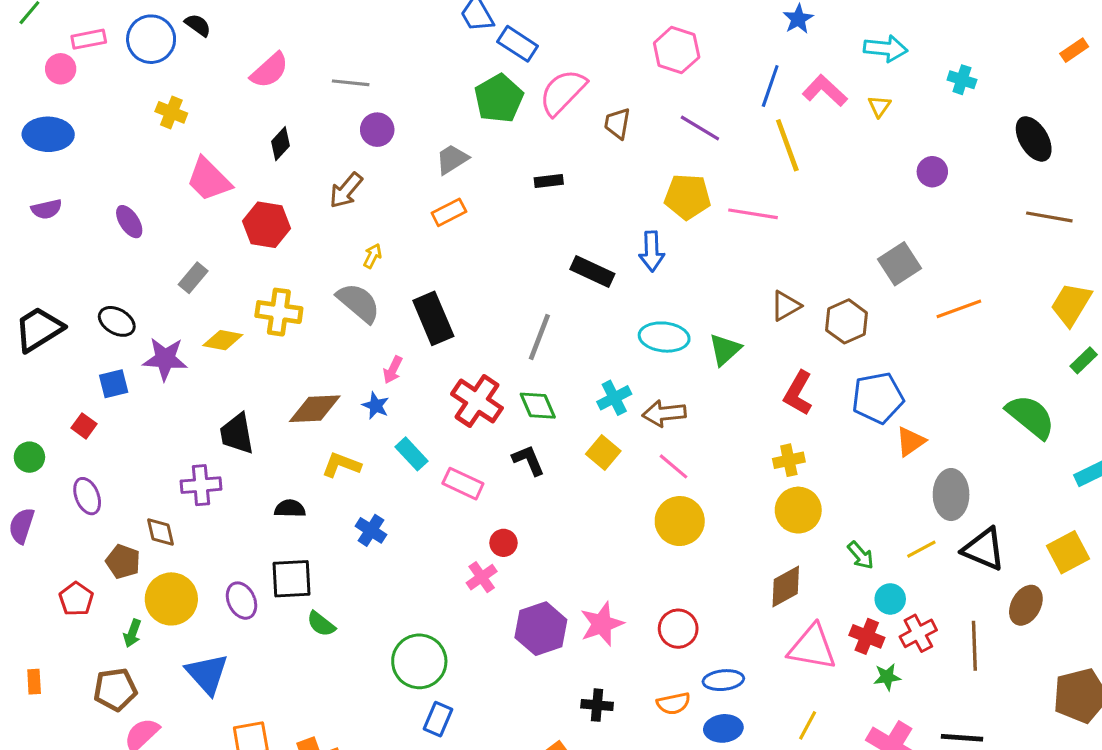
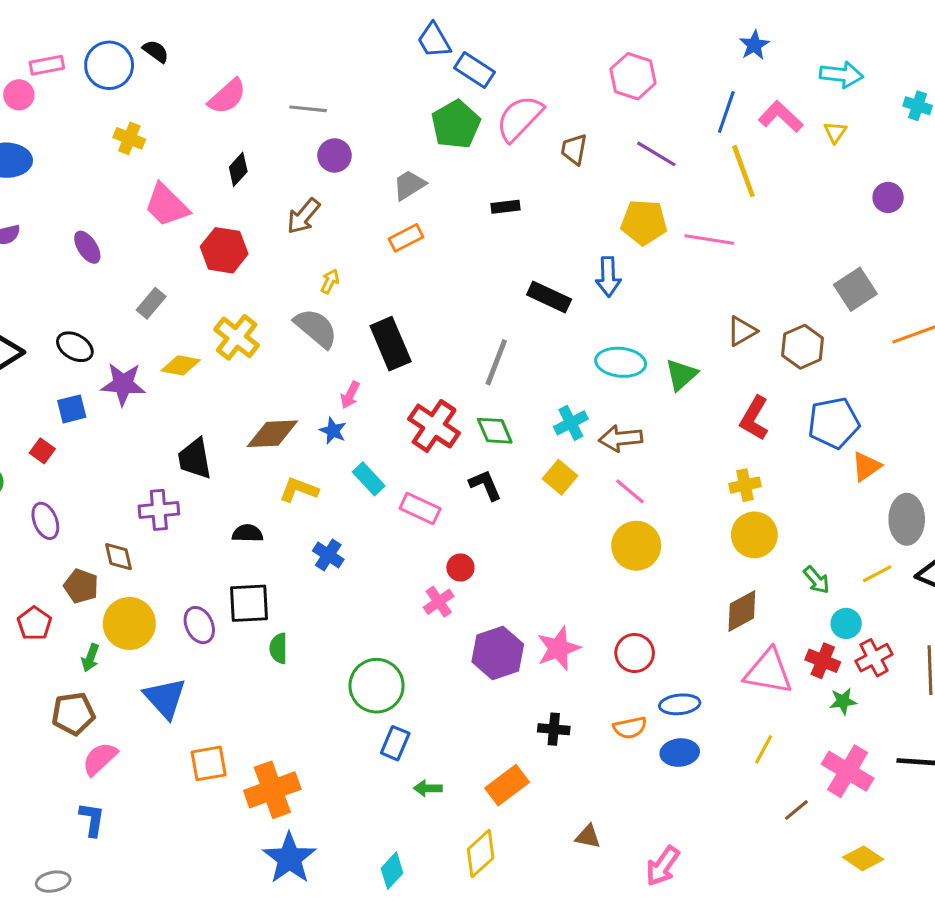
yellow cross: (279, 312) -> (237, 337), turned 30
green semicircle: (321, 624) -> (279, 648), turned 52

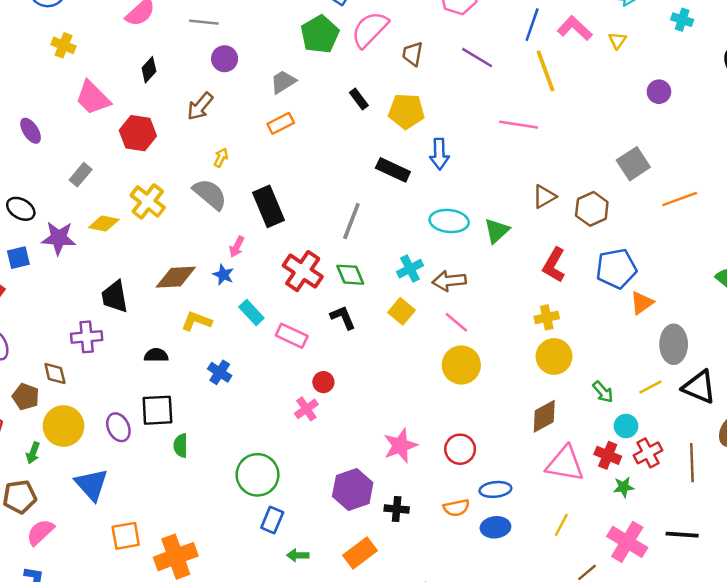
black rectangle: (506, 207) -> (359, 99), turned 60
yellow pentagon: (644, 222) -> (406, 111), moved
purple hexagon: (498, 653) -> (353, 489), moved

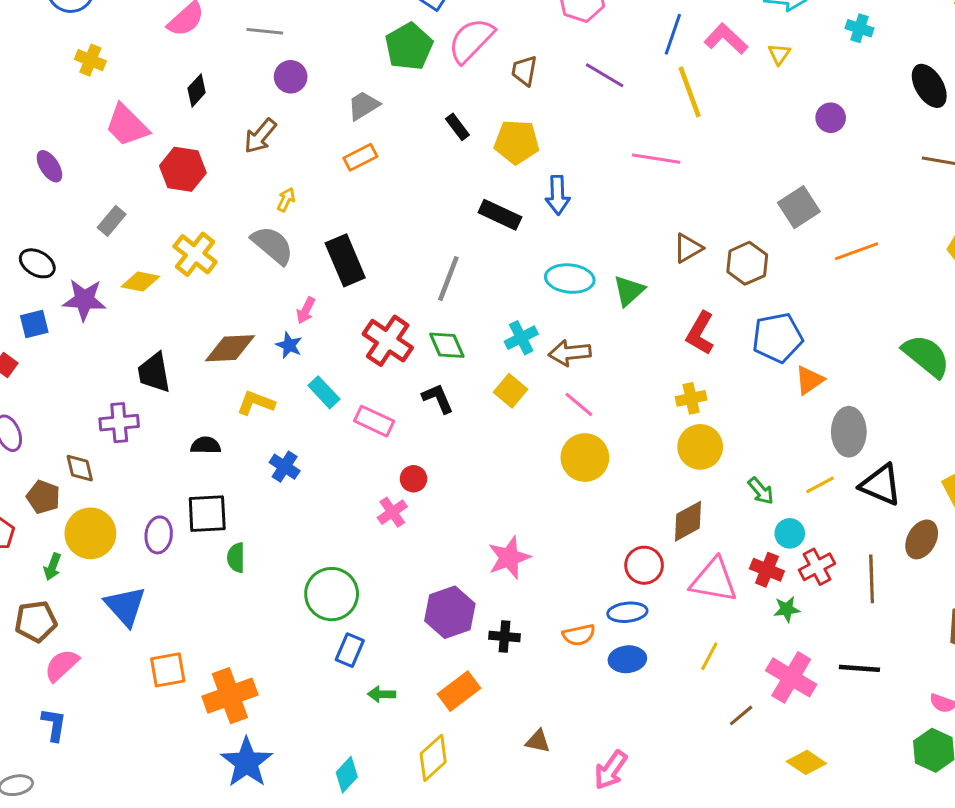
purple ellipse: (118, 427) -> (159, 535), turned 32
red circle: (460, 449) -> (644, 565), moved

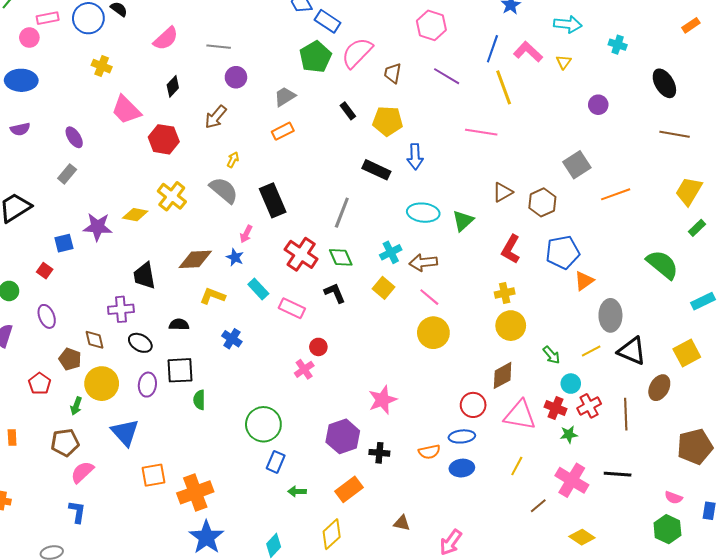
gray rectangle: (112, 221) -> (67, 174), moved
black ellipse: (37, 263) -> (140, 343), moved

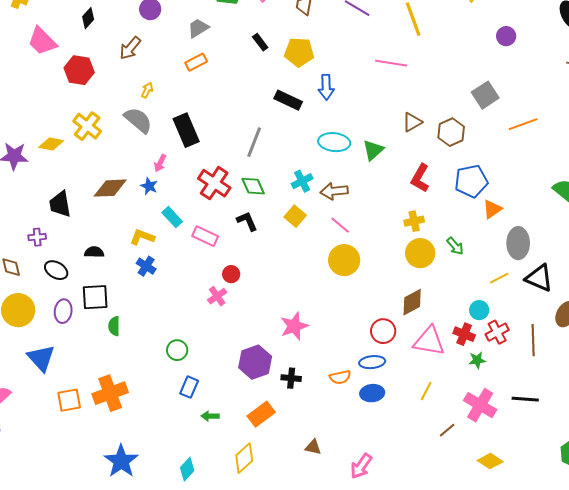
yellow L-shape: (213, 296) -> (142, 237), moved
purple cross: (121, 309) -> (37, 237), size x0.7
green arrow: (551, 355) -> (455, 246), moved
green circle: (263, 424) -> (177, 350), size x0.6
orange cross: (195, 492) -> (110, 393), moved

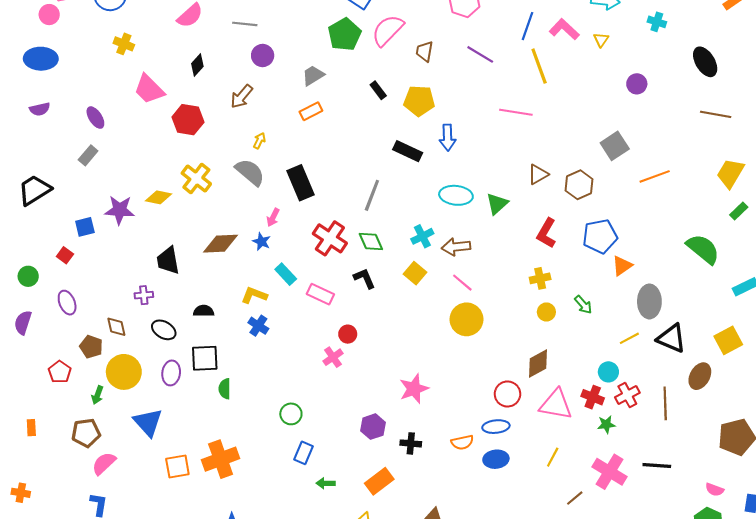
yellow circle: (420, 253) -> (546, 312), size x0.6
purple hexagon: (255, 362) -> (373, 427), size x0.7

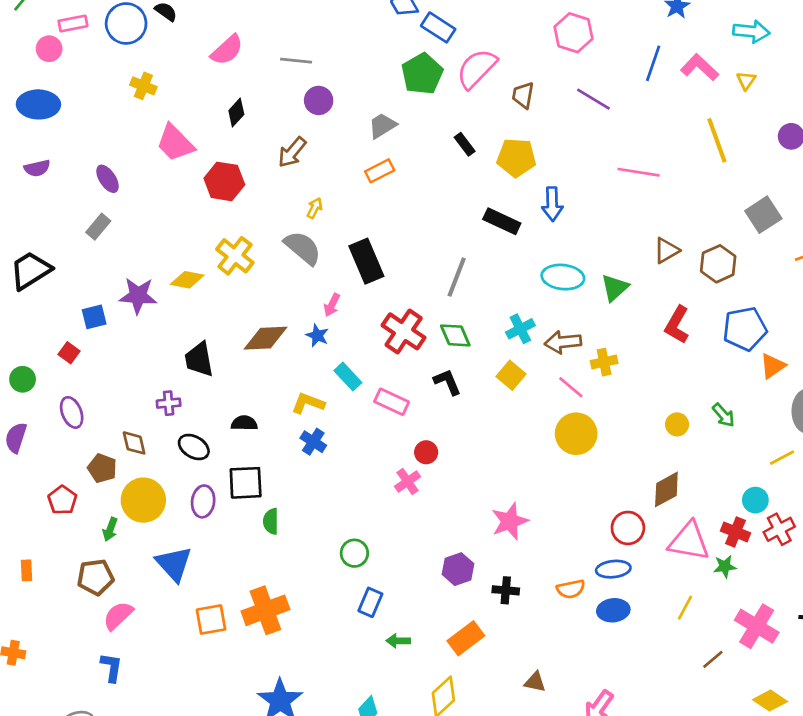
yellow line: (539, 66) -> (717, 140), moved
yellow cross: (540, 278) -> (604, 362), moved
green star: (606, 424) -> (725, 566), moved

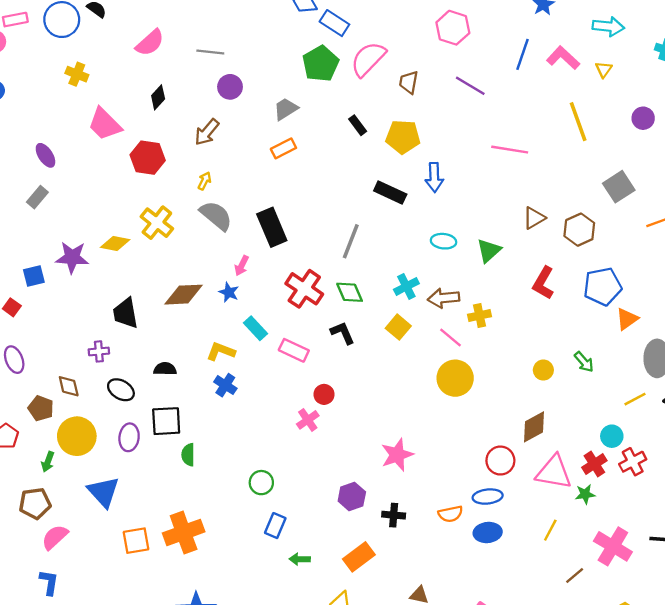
yellow arrow: (315, 208) -> (204, 181), moved
cyan ellipse: (563, 277) -> (444, 241), size x0.7
red cross: (735, 532) -> (594, 464), turned 35

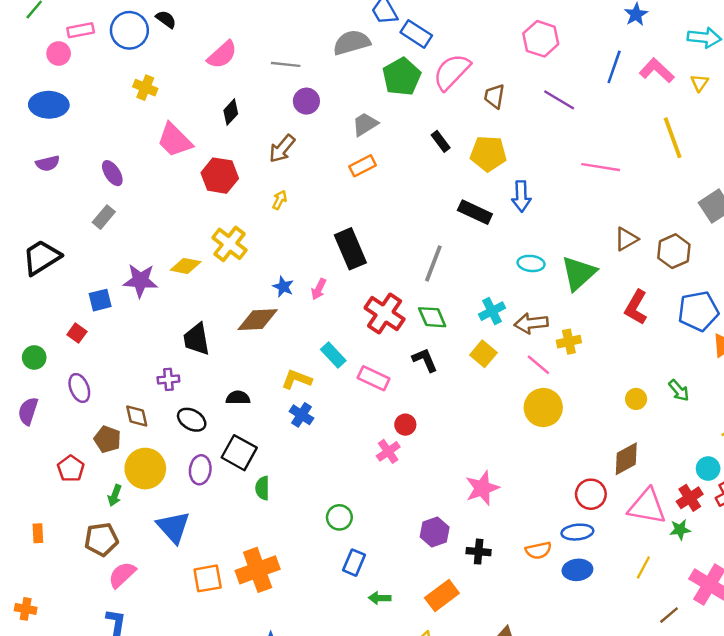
gray semicircle: (216, 216) -> (352, 42), moved, turned -56
green triangle: (489, 250) -> (579, 273), size x1.4
blue star: (229, 292) -> (283, 287), moved
black square: (166, 421) -> (239, 453), turned 32

